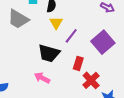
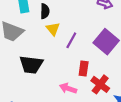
black trapezoid: (49, 53) -> (31, 65), moved
pink arrow: (42, 78) -> (68, 88), moved

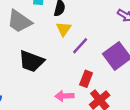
pink arrow: (68, 88) -> (64, 96), turned -35

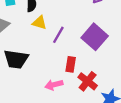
yellow triangle: (64, 29) -> (39, 23), turned -35

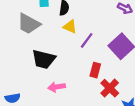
pink arrow: (54, 85) -> (57, 87), moved

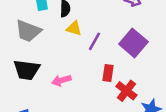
black trapezoid: (44, 59) -> (27, 70), moved
pink arrow: (57, 87) -> (61, 80), moved

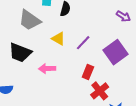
yellow triangle: (74, 28) -> (58, 39), moved

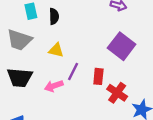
purple line: (83, 43) -> (73, 72), moved

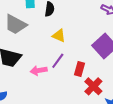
yellow triangle: (56, 50) -> (59, 36), moved

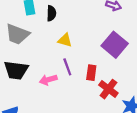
purple line: (58, 61) -> (67, 67), turned -49

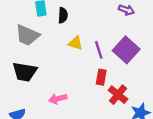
purple line: (67, 67) -> (99, 50), moved
pink arrow: (48, 80) -> (58, 99), moved

